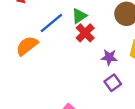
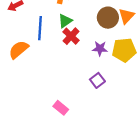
blue line: (51, 23) -> (40, 28), turned -45
purple star: (109, 57) -> (100, 49), moved

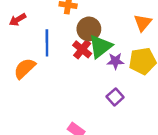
brown circle: (108, 18) -> (89, 29), moved
green triangle: (65, 21) -> (100, 46), moved, size x1.5

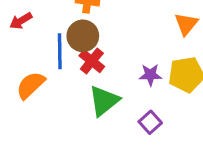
brown circle: (89, 29) -> (83, 36), moved
green triangle: (100, 46) -> (104, 101), moved
red cross: (82, 49) -> (92, 61), moved

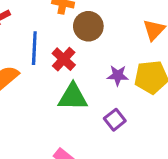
brown circle: (83, 36) -> (88, 26), moved
green triangle: (104, 101) -> (73, 97), turned 36

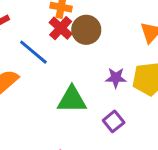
blue line: (34, 48) -> (33, 52), turned -52
red cross: (64, 59) -> (61, 28), moved

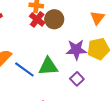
blue line: (33, 52) -> (24, 69), moved
purple star: (116, 78) -> (76, 50), size x1.5

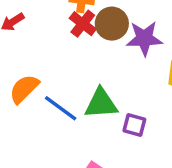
purple star: (76, 50) -> (144, 38), moved
purple square: (77, 79) -> (134, 125), moved, turned -32

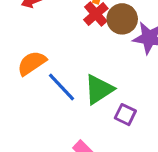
green triangle: (101, 103) -> (99, 89), turned -40

